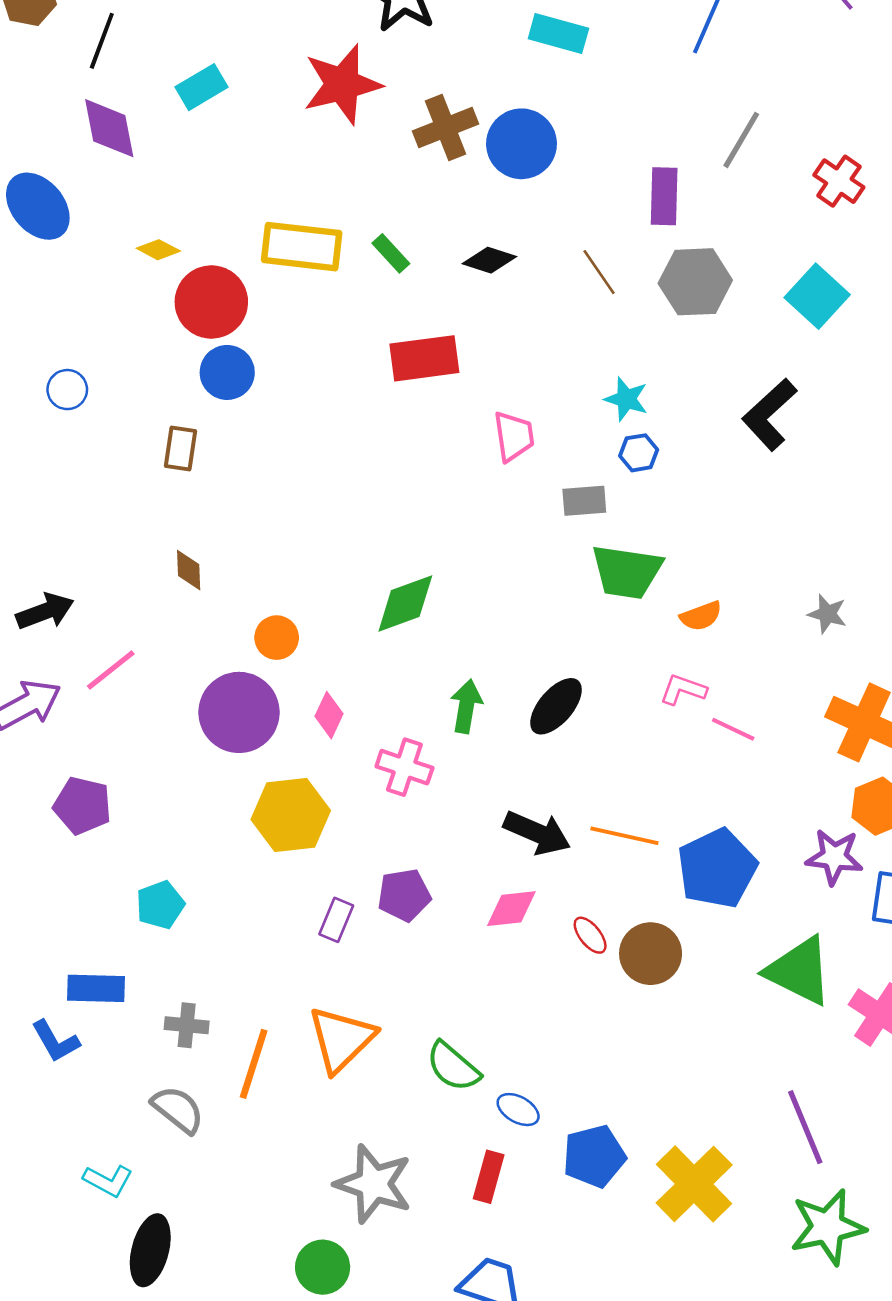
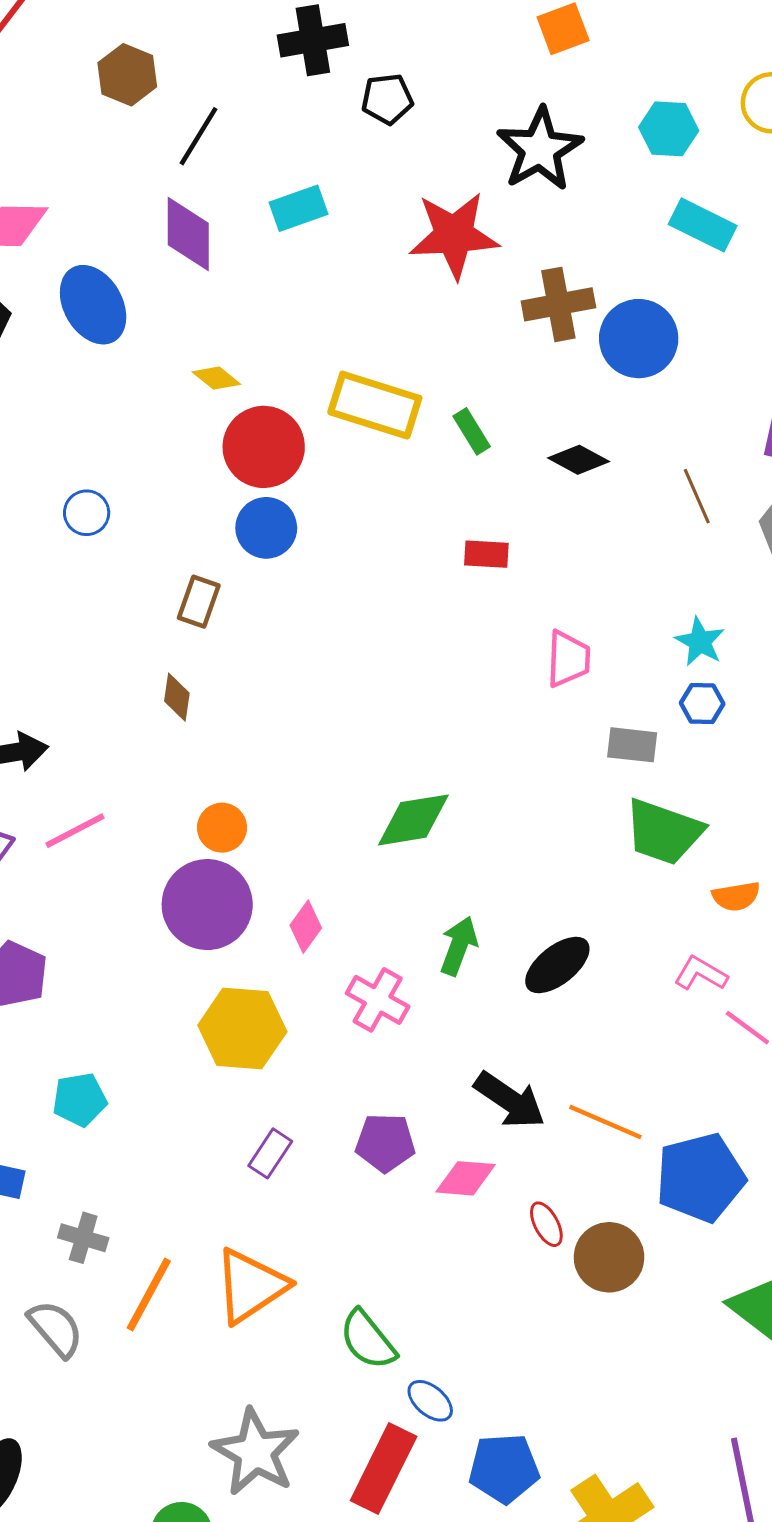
red rectangle: (424, 358) -> (486, 554), size x0.6
brown diamond: (189, 570) -> (177, 697), moved
orange circle: (277, 638) -> (222, 828), moved
purple pentagon: (404, 895) -> (385, 1143), moved
red rectangle: (489, 1177) -> (384, 1469), size x1.5

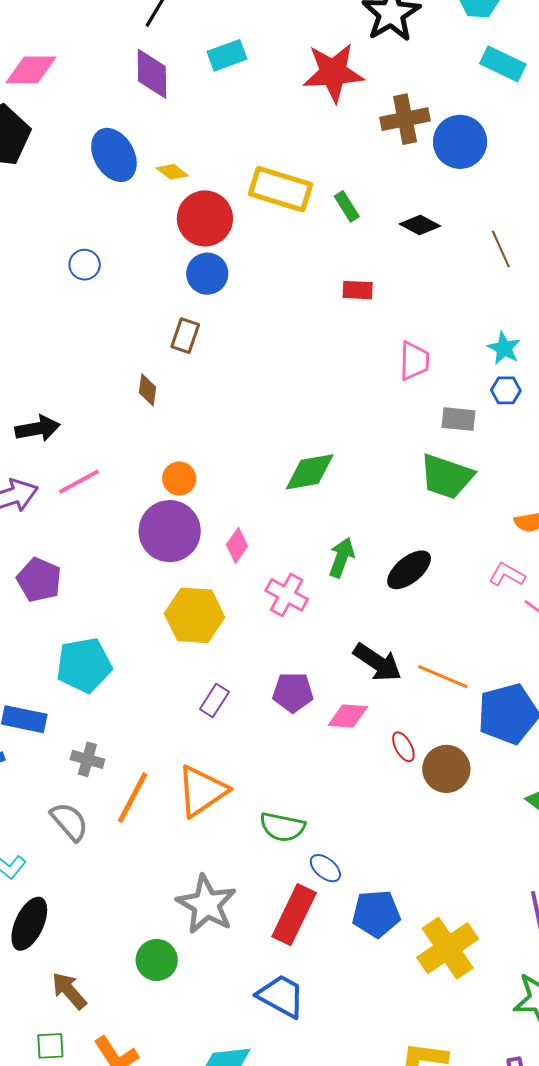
blue ellipse: (93, 305) -> (114, 155), moved
brown rectangle: (199, 602) -> (185, 336), moved
green trapezoid: (664, 832) -> (447, 477), moved
cyan pentagon: (80, 1100) -> (84, 665), size x1.5
green semicircle: (368, 1340) -> (282, 827), turned -39

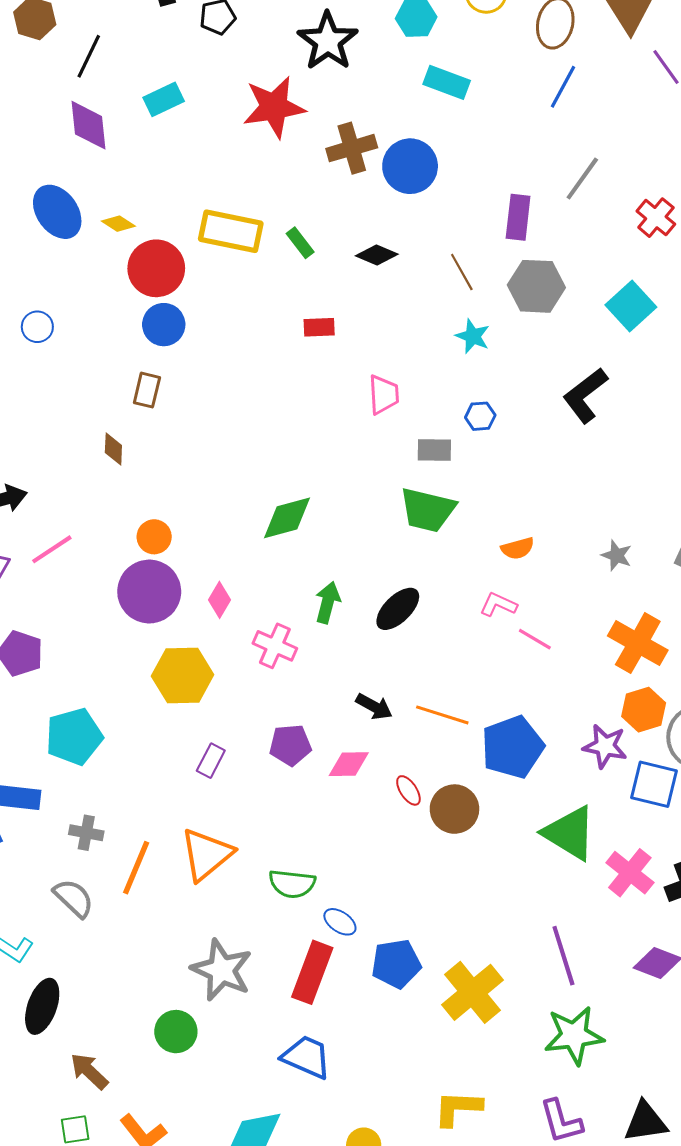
cyan star: (504, 348) -> (473, 336), moved
black arrow: (377, 662) -> (374, 707), size x0.7

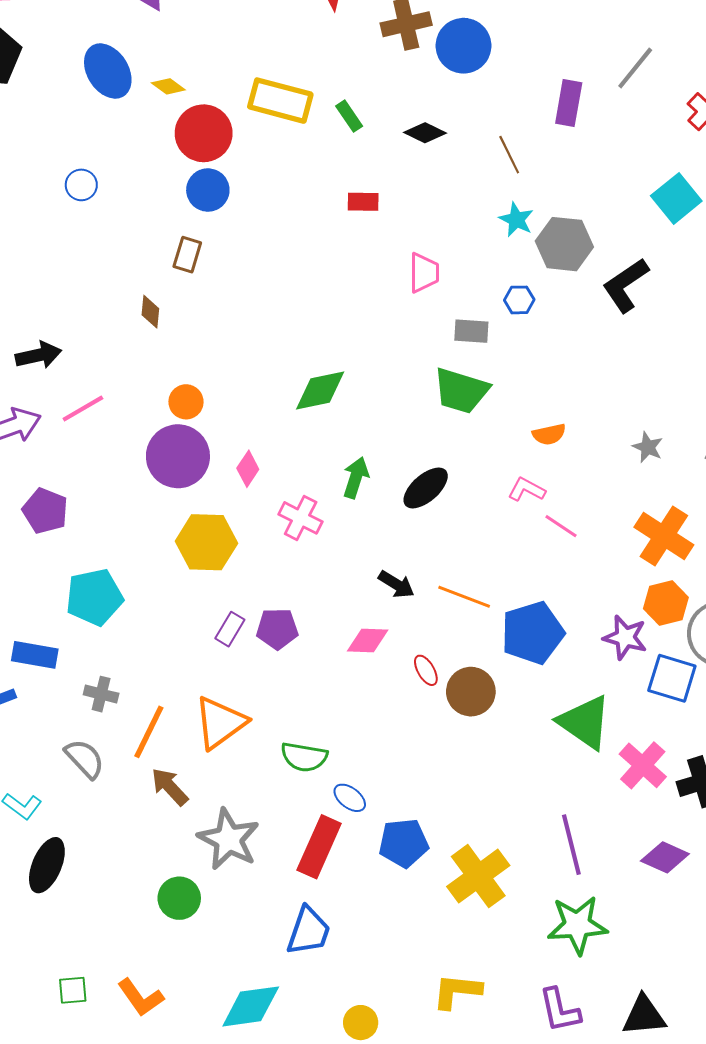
gray hexagon: (536, 286) -> (564, 244), moved
purple pentagon: (290, 745) -> (277, 629), moved
blue trapezoid: (307, 1057) -> (308, 931), turned 82
brown arrow: (89, 1071) -> (170, 787), moved

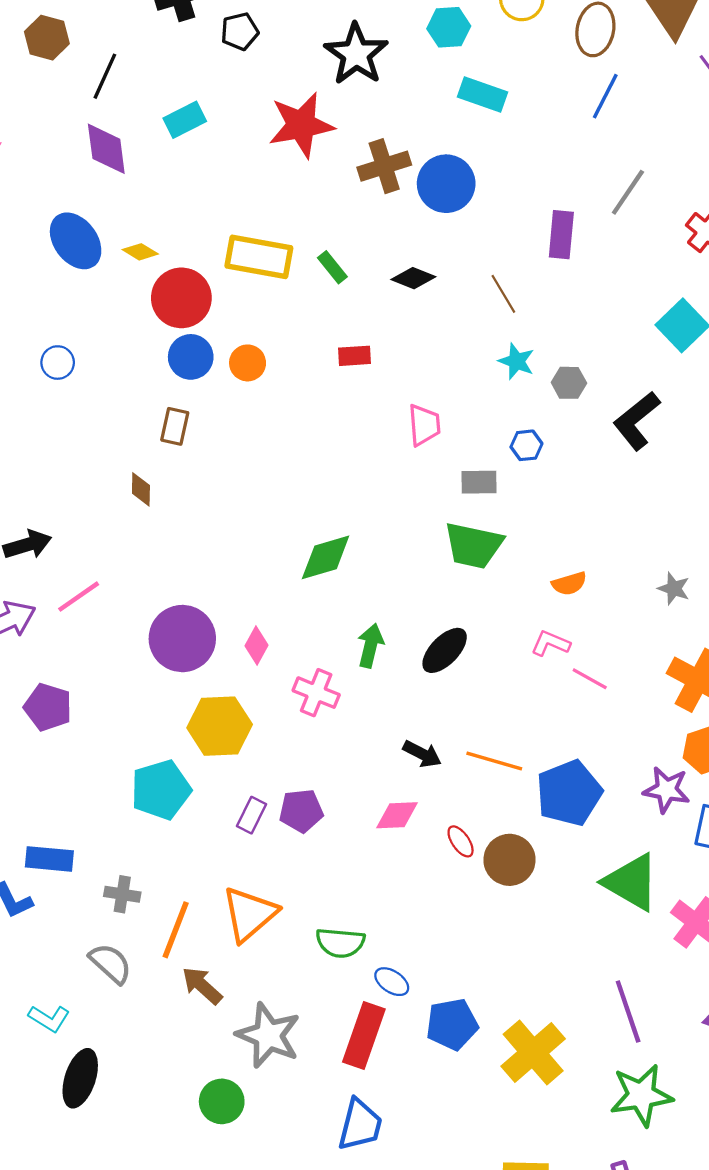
gray hexagon: (564, 244) -> (569, 383), size x0.6
orange circle: (186, 402) -> (248, 363), moved
cyan pentagon: (94, 597) -> (161, 790), moved

